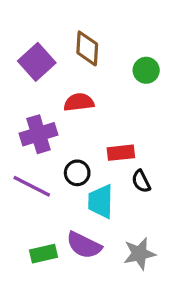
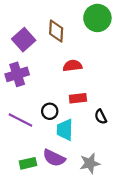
green circle: (146, 70) -> (97, 18), moved, size x1.6
red semicircle: (79, 102) -> (72, 66), moved
purple cross: (38, 134) -> (17, 74), moved
black semicircle: (141, 181) -> (101, 117), moved

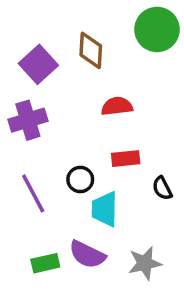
purple line: (20, 120) -> (33, 193), turned 35

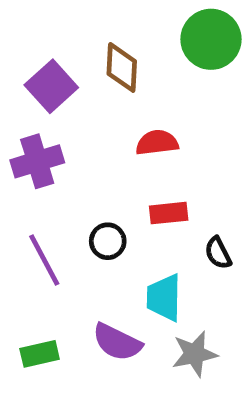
cyan trapezoid: (105, 209) -> (164, 298), moved
green rectangle: (45, 263) -> (40, 354), moved

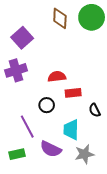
brown diamond: (122, 67) -> (60, 18), moved
red semicircle: (157, 143) -> (57, 77), moved
purple line: (44, 260) -> (27, 127), moved

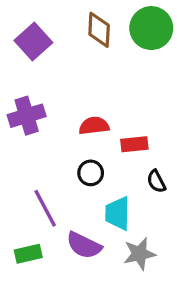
purple square: (22, 38) -> (33, 42), moved
red rectangle: (73, 93) -> (134, 144), moved
black circle: (47, 105) -> (91, 173), moved

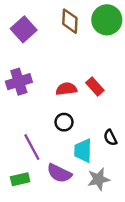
red rectangle: (134, 144) -> (95, 86), moved, turned 54
black semicircle: (156, 181) -> (110, 138), moved

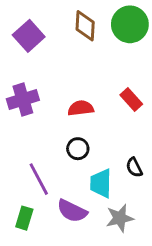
red rectangle: (95, 86) -> (131, 100), moved
green rectangle: (20, 179) -> (24, 218), turned -60

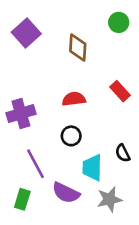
green circle: (130, 24) -> (119, 22), size x0.6
brown diamond: (85, 26) -> (78, 47), moved
purple cross: (23, 100) -> (21, 114), moved

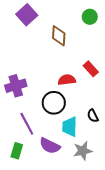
purple square: (26, 33) -> (27, 15), moved
red semicircle: (74, 99) -> (67, 80), moved
black circle: (71, 136) -> (54, 103), size x1.5

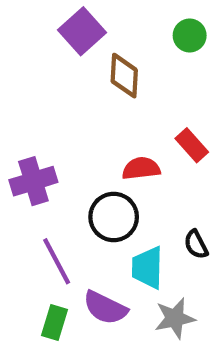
purple square: (27, 15) -> (82, 31), moved
green rectangle: (17, 151) -> (55, 322), moved

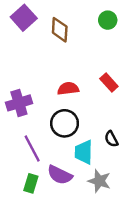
purple square: (82, 31) -> (24, 18), moved
brown diamond: (124, 76) -> (60, 30), moved
red semicircle: (141, 168) -> (68, 89), moved
gray star: (175, 318) -> (99, 181), turned 30

